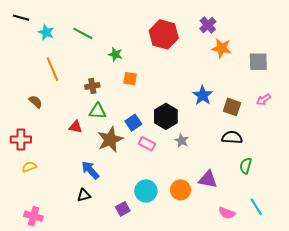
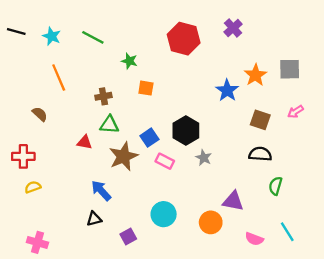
black line: (21, 18) -> (16, 32), moved
orange star: (222, 48) -> (255, 75), moved, turned 30
blue star: (203, 95) -> (227, 90), moved
orange circle: (181, 190) -> (211, 222), moved
purple square: (123, 209) -> (128, 237), moved

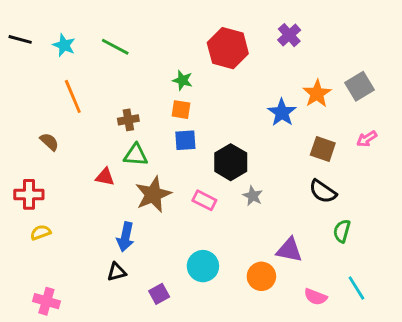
green star: (129, 61) -> (182, 80), moved
gray square: (290, 69) -> (359, 86), turned -30
blue square: (149, 138) -> (185, 140), moved, turned 30
black semicircle: (260, 154) -> (323, 191), turned -150
blue arrow: (101, 191) -> (125, 237), turned -125

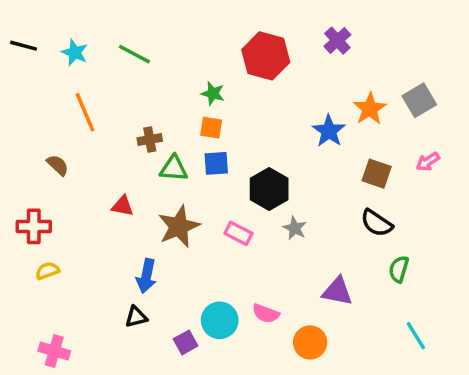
green triangle: (136, 155) -> (174, 168), moved
cyan circle: (203, 266) -> (220, 320), moved
orange circle: (261, 276) -> (310, 342), moved
pink semicircle: (316, 297) -> (266, 313), moved

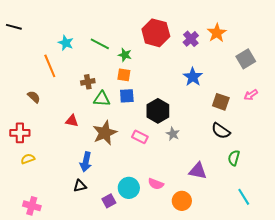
purple cross: (337, 41) -> (191, 39), moved
cyan star: (75, 52) -> (66, 43), moved
green line: (134, 54) -> (100, 44), moved
orange star: (370, 109) -> (217, 33), moved

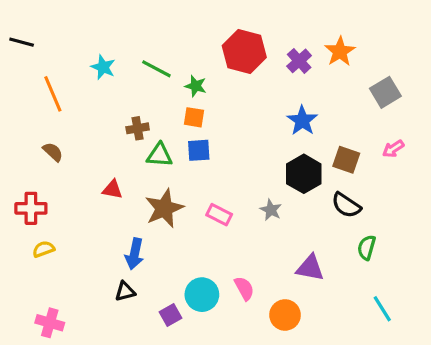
orange line: (50, 66) -> (53, 94), moved
black hexagon: (158, 111) -> (304, 174), moved
pink semicircle: (156, 184) -> (244, 288), turned -140

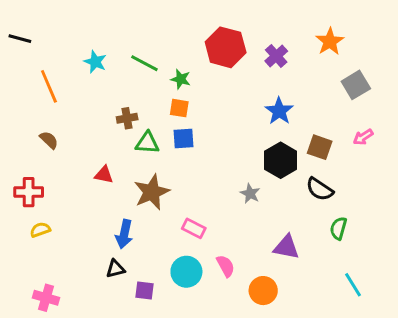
orange star: (340, 52) -> (330, 42), moved
pink rectangle: (219, 215) -> (194, 228), moved
purple square: (171, 315) -> (144, 291), moved, turned 36

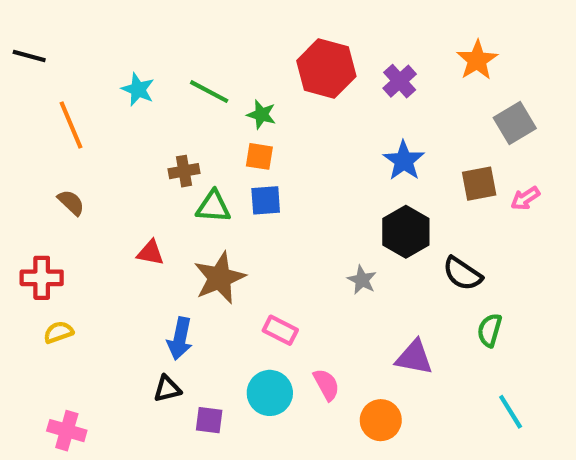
brown square: (320, 147) -> (479, 184), moved, turned -30

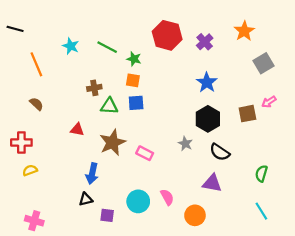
brown square: (479, 184) -> (247, 114), moved
black semicircle: (462, 274) -> (220, 152), moved
pink rectangle: (280, 330) -> (145, 153), moved
green semicircle: (490, 330) -> (261, 174), moved

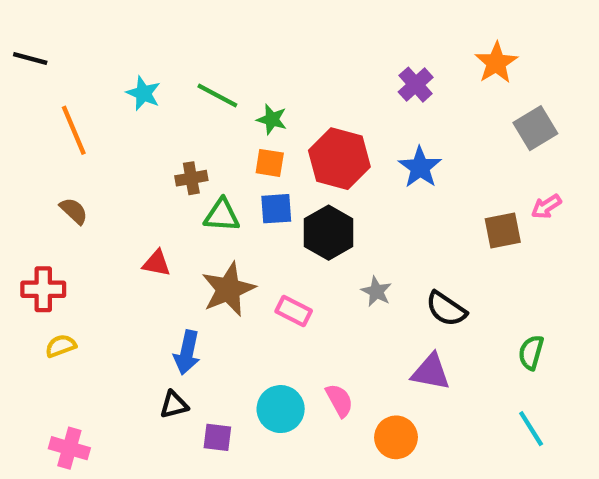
red hexagon: (167, 35) -> (339, 159), moved
black hexagon: (208, 119) -> (329, 233), moved

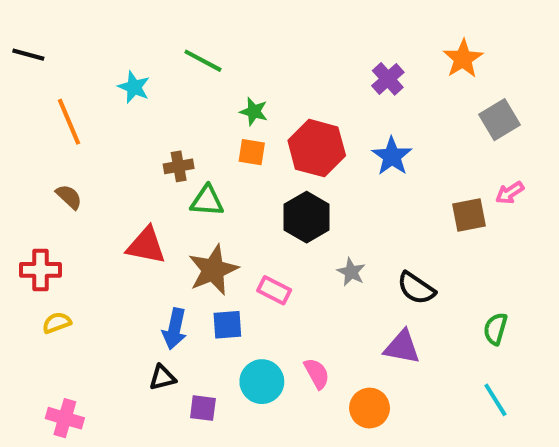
green line: (217, 95) -> (203, 61), moved
blue square: (276, 209) -> (227, 325), moved
red triangle: (156, 263) -> (146, 246), size x1.5

